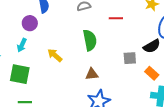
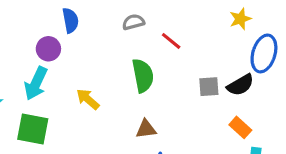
red line: (116, 18) -> (171, 41), moved, turned 40
cyan arrow: (22, 45) -> (36, 83), size x1.5
gray square: (130, 58) -> (209, 87), moved

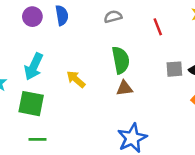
red line: (171, 41) -> (158, 27), moved, turned 30
purple circle: (48, 49) -> (32, 17), moved
brown triangle: (146, 129) -> (124, 88), moved

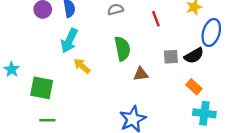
cyan arrow: (34, 66) -> (69, 41), moved
brown triangle: (124, 88) -> (141, 74), moved

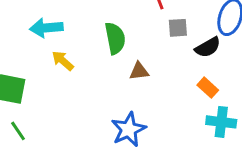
cyan arrow: (69, 41) -> (46, 28), turned 60
gray square: (171, 57) -> (178, 28), moved
green line: (47, 120) -> (18, 131), turned 56

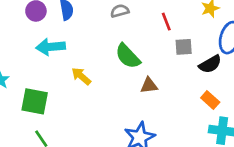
cyan arrow: (46, 28) -> (51, 47), moved
green semicircle: (115, 38) -> (128, 56), turned 148

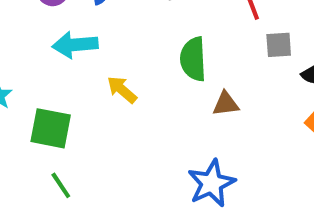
green semicircle: (128, 56) -> (193, 59), turned 40

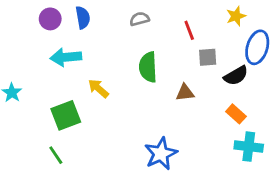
brown triangle: (226, 104) -> (185, 93), moved
green square: (51, 128) -> (66, 115), moved, turned -32

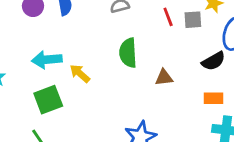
cyan arrow: (66, 57) -> (47, 60), moved
gray square: (208, 57) -> (193, 20), moved
orange rectangle: (236, 114) -> (214, 98), turned -42

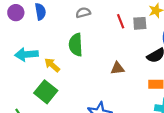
green semicircle: (128, 53) -> (76, 45), moved
green square: (48, 100) -> (46, 92), moved, turned -30

